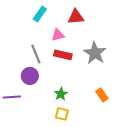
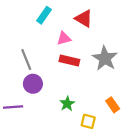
red triangle: (76, 17) -> (84, 19), turned 36
gray line: (36, 54) -> (26, 59), moved
yellow square: (62, 114) -> (88, 121), moved

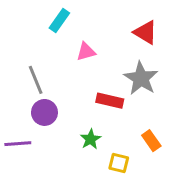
red triangle: (84, 19) -> (145, 32), moved
red rectangle: (69, 61) -> (110, 101), moved

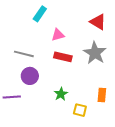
gray line: (36, 80) -> (24, 54), turned -54
red rectangle: (110, 101) -> (63, 57), moved
orange rectangle: (151, 141) -> (102, 95), turned 40

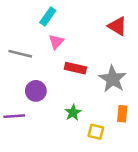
pink triangle: (58, 35) -> (56, 42), moved, turned -32
gray star: (95, 53) -> (113, 79), moved
gray line: (24, 54) -> (20, 54), moved

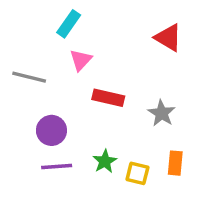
gray star: (113, 79) -> (162, 113), size x0.7
purple line: (14, 116) -> (57, 167), moved
yellow square: (96, 132) -> (137, 173), moved

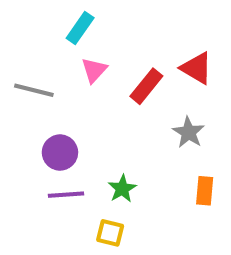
red triangle: (168, 38) -> (197, 68), moved
red rectangle: (108, 98) -> (146, 86), moved, turned -64
yellow square: (137, 173) -> (110, 233), moved

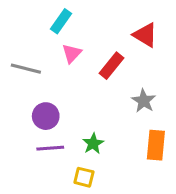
red triangle: (197, 68) -> (145, 35), moved
orange rectangle: (205, 191) -> (156, 145), size x1.4

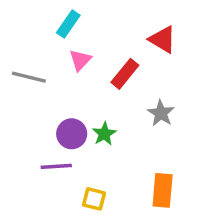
purple circle: (46, 116) -> (72, 134), moved
green star: (93, 144) -> (104, 134), moved
orange rectangle: (156, 145) -> (163, 190), moved

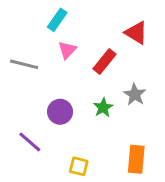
green star: (104, 134) -> (103, 107), moved
purple line: (56, 166) -> (30, 142), moved, turned 45

